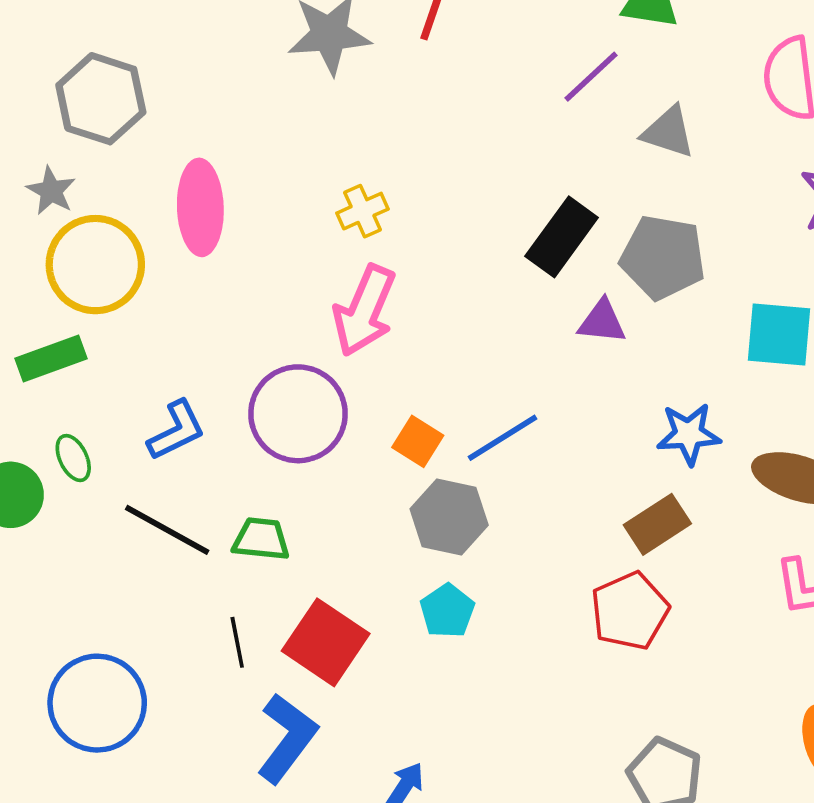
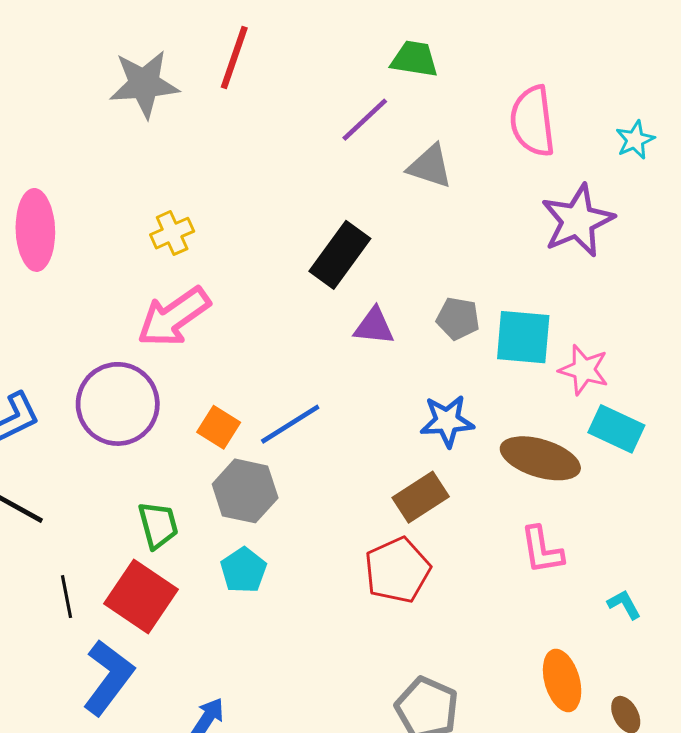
gray pentagon: (663, 257) -> (458, 318), moved, size x0.6
pink arrow: (364, 311) -> (174, 317), turned 32
green trapezoid: (261, 539) -> (158, 525), moved, turned 69

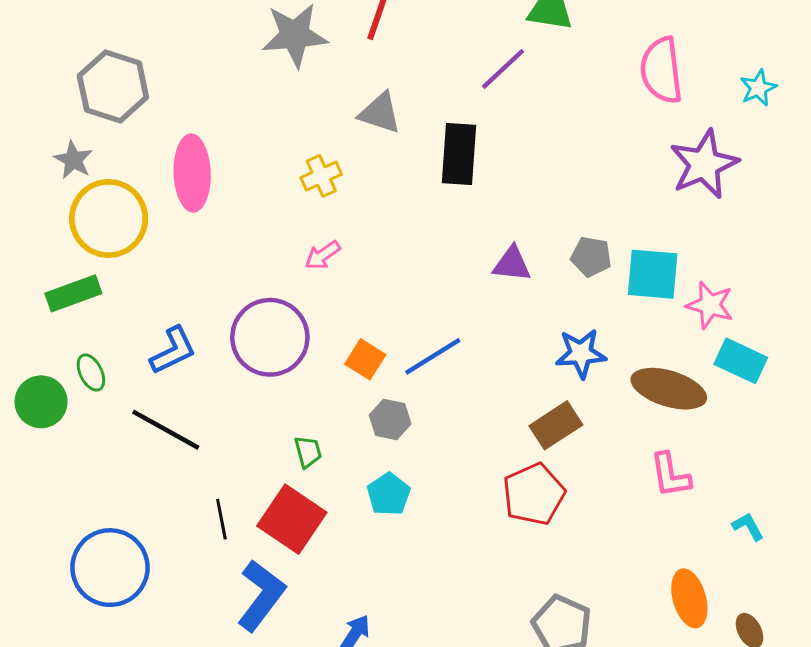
gray triangle: (430, 166) -> (380, 113), moved
black rectangle: (340, 255) -> (459, 154), moved, turned -32
pink arrow: (174, 317) -> (323, 255), size x0.5
gray hexagon: (245, 491) -> (390, 419), size x0.7
green trapezoid: (158, 525) -> (308, 452), size x0.7

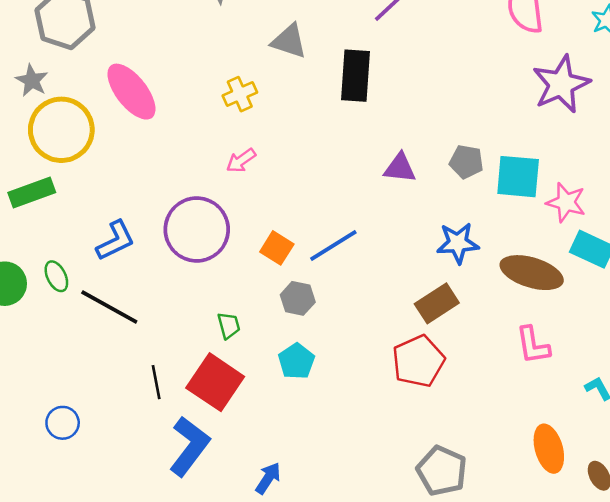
pink ellipse: (192, 173) -> (131, 92), turned -36
green ellipse: (91, 373) -> (56, 276), moved
blue circle: (110, 568) -> (63, 423), size x0.5

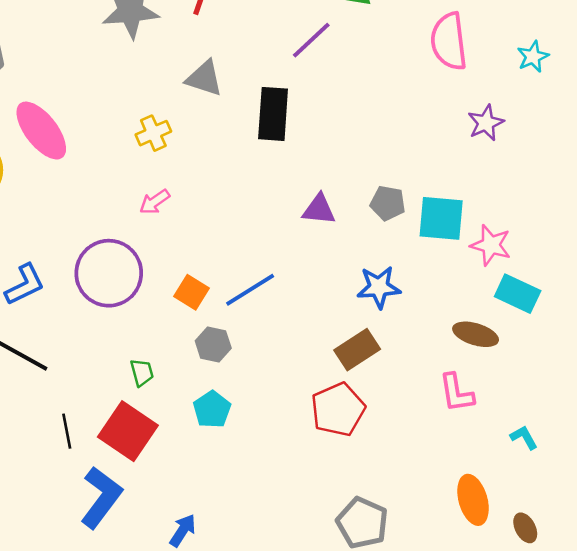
purple star: (561, 84) -> (486, 123), size x0.6
brown ellipse: (532, 273) -> (476, 334), moved, size x0.7

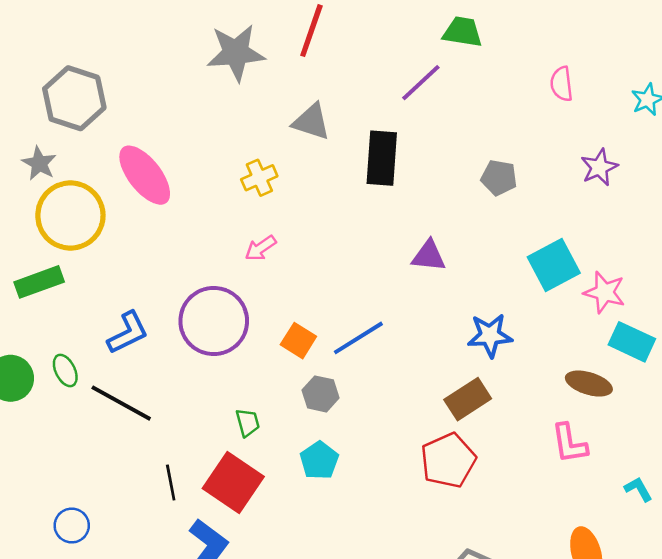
pink semicircle: (449, 41) -> (562, 84), size x0.6
gray pentagon: (388, 203) -> (499, 178), moved
cyan square: (441, 218) -> (554, 265), turned -33

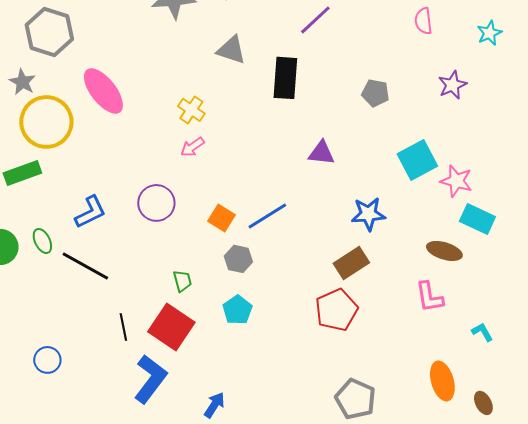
yellow cross: (259, 178) -> (191, 110), moved, turned -32
purple circle: (214, 321) -> (156, 203), size x0.7

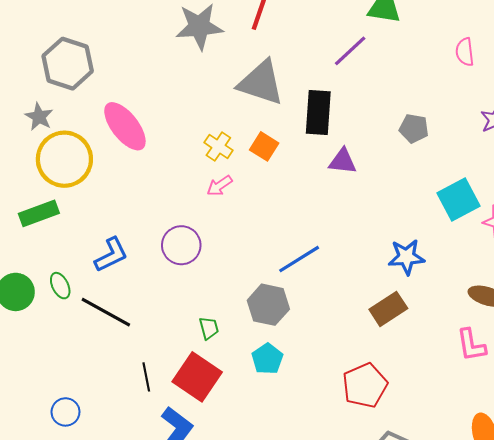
gray triangle: (231, 50) -> (261, 83), size x1.5
purple triangle: (321, 153) -> (343, 161), moved
orange square: (221, 218) -> (264, 146), moved
gray hexagon: (238, 259) -> (268, 305), size x1.4
red pentagon: (336, 310) -> (365, 385), moved

